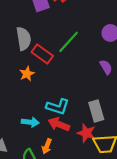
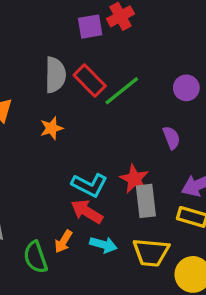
red rectangle: (42, 54) -> (90, 80), moved
cyan arrow: (30, 122) -> (103, 245), moved
red star: (86, 133) -> (134, 179), moved

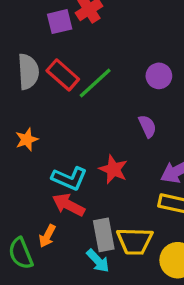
orange star: (52, 128) -> (27, 139), moved
gray rectangle: (146, 201) -> (104, 235), moved
cyan arrow: (103, 245) -> (98, 261), moved, turned 35

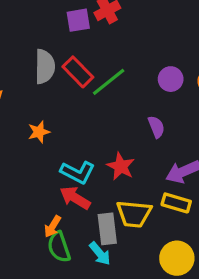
yellow trapezoid: (135, 241) -> (134, 214), moved
green semicircle: (21, 253) -> (59, 247), moved

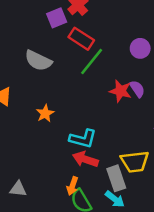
gray semicircle: (45, 67) -> (38, 61), turned 128
red rectangle: (78, 72) -> (81, 39), moved
red star: (121, 166) -> (120, 91), moved

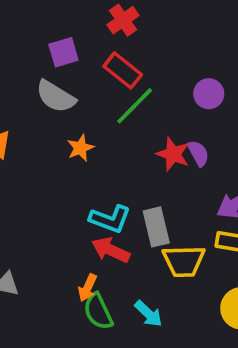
purple square: (57, 18) -> (63, 52), moved
orange star: (45, 113) -> (80, 148), moved
gray rectangle: (116, 178) -> (156, 227), moved

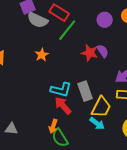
gray semicircle: (56, 96) -> (38, 20), moved
red arrow: (111, 250) -> (63, 106), turned 30
yellow trapezoid: (184, 261) -> (101, 107), turned -55
cyan arrow: (148, 314) -> (97, 123), moved

